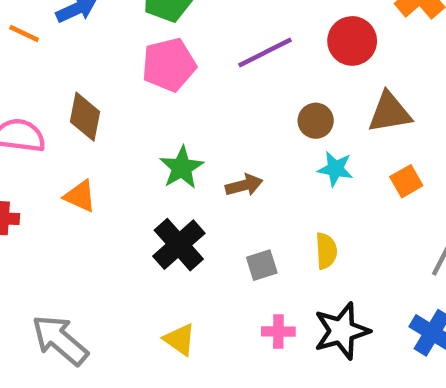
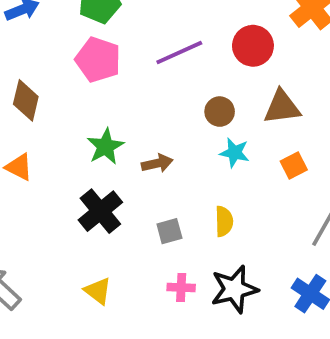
pink pentagon: (169, 65) -> (98, 60), turned 30

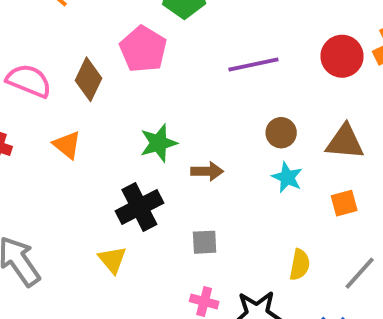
red circle: (253, 46) -> (342, 56), moved
pink pentagon: (98, 60) -> (143, 49), moved
yellow semicircle: (224, 221) -> (300, 265), moved
yellow triangle: (98, 291) -> (112, 260), moved

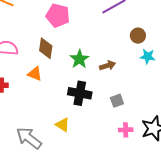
brown diamond: (88, 79) -> (46, 48), moved
black cross: (139, 207) -> (80, 93), turned -35
yellow triangle: (112, 260) -> (63, 125), moved

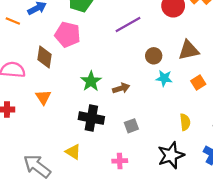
brown diamond: (46, 48) -> (45, 57), moved
orange triangle: (35, 74) -> (43, 97), turned 35
pink cross: (126, 130) -> (120, 161), moved

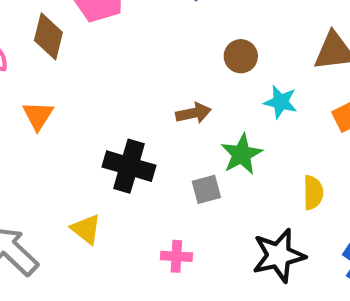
brown circle: (154, 56) -> (241, 56), moved
green star: (91, 81) -> (242, 154), moved

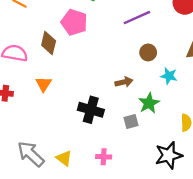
yellow triangle: (86, 229) -> (64, 158), moved
pink cross: (176, 256) -> (104, 157), moved

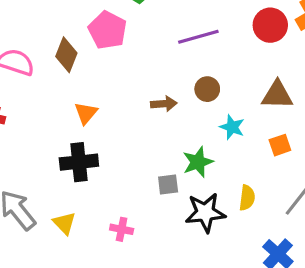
brown arrow: (124, 82) -> (164, 104), moved
orange triangle: (44, 84) -> (86, 113), moved
black cross: (91, 110) -> (79, 162), moved, turned -30
black star: (169, 155) -> (205, 213), moved

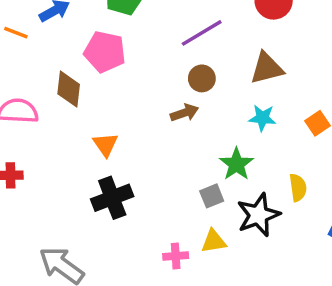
brown circle: (207, 89) -> (202, 78), moved
brown triangle: (277, 95) -> (267, 68), moved
yellow triangle: (64, 223) -> (214, 241), moved, turned -40

